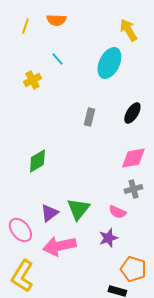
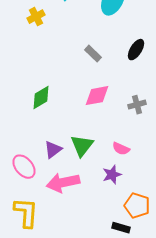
gray rectangle: (89, 117) -> (93, 54), turned -60
pink diamond: (133, 158) -> (97, 96), moved
gray cross: (133, 189) -> (137, 105), moved
yellow L-shape: (22, 276) -> (26, 213), turned 152

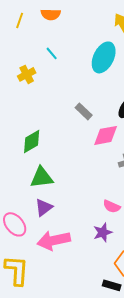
pink diamond: (97, 96) -> (106, 135), moved
green diamond: (41, 98) -> (32, 141), moved
green triangle: (82, 146) -> (42, 177), moved, turned 45

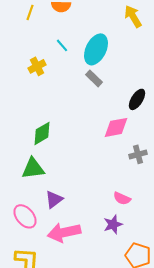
cyan ellipse: (104, 57) -> (96, 49), moved
gray rectangle: (84, 111) -> (94, 78), moved
green triangle: (42, 177) -> (33, 168), moved

